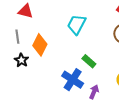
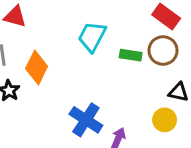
green rectangle: (89, 61) -> (131, 55), moved, turned -32

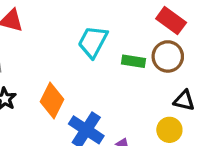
orange diamond: (37, 67) -> (52, 100), moved

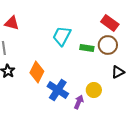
black triangle: (184, 100) -> (118, 72), turned -40
yellow circle: (169, 130) -> (94, 90), moved

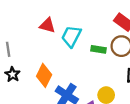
red triangle: (12, 23) -> (47, 25), moved

